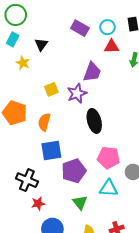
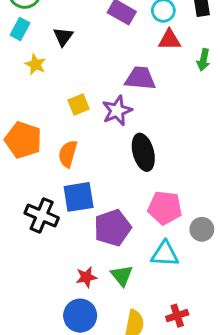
purple trapezoid: (92, 72) -> (140, 78), turned -105
black cross: (27, 180) -> (42, 215), moved
red star: (38, 204) -> (86, 277), moved

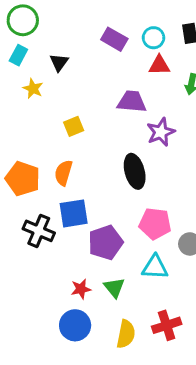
purple star: (117, 111) -> (161, 132), moved
orange pentagon: (23, 140) -> (23, 179), moved
red cross: (177, 316) -> (167, 325), size x1.4

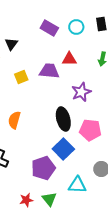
red triangle: (159, 65) -> (69, 59), moved
purple trapezoid: (132, 102) -> (49, 71), moved
yellow square: (74, 126) -> (21, 77), moved
blue square: (74, 213) -> (63, 149), moved, turned -35
pink pentagon: (155, 224) -> (90, 130), moved

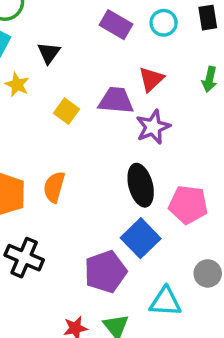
red triangle: (69, 59) -> (151, 79), turned -42
yellow square: (21, 77) -> (66, 111), turned -32
purple star: (81, 92) -> (153, 127), moved

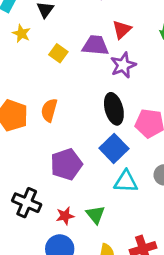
black cross: (24, 258) -> (27, 203), moved
purple pentagon: (105, 272) -> (66, 164), moved
cyan triangle: (165, 302) -> (126, 182), moved

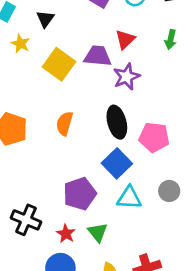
yellow square: (58, 53) -> (59, 64), size x1.6
orange semicircle: (49, 110) -> (65, 124), moved
purple pentagon: (66, 164) -> (80, 194), moved
red star: (65, 216) -> (66, 234), turned -30

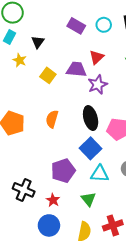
yellow square: (59, 64) -> (48, 75), size x0.7
green triangle: (98, 232) -> (88, 199), moved

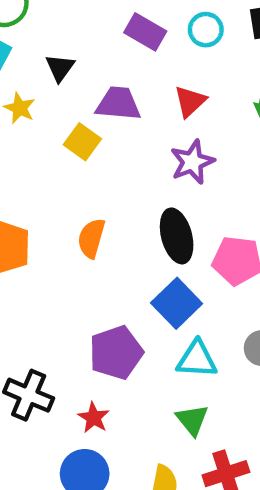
purple trapezoid: (76, 69) -> (118, 104), moved
green triangle: (88, 199) -> (192, 420), moved

